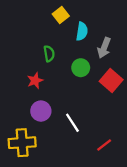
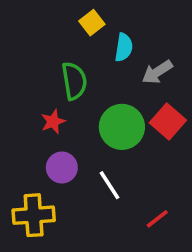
gray arrow: (104, 48) -> (157, 72), turned 36
green semicircle: (49, 54) -> (74, 81), size x1.5
green circle: (81, 68) -> (122, 127), moved, size x1.6

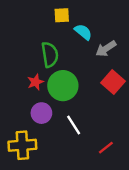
yellow square: (92, 23) -> (62, 15), turned 35
cyan semicircle: (124, 47) -> (83, 32), turned -60
green circle: (122, 127) -> (63, 86), moved

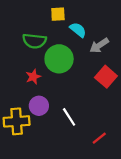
green semicircle: (50, 55) -> (34, 41), moved, turned 105
green circle: (63, 86) -> (59, 59), moved
yellow cross: (22, 145) -> (17, 121), moved

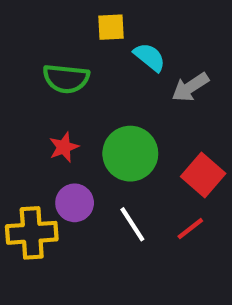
green circle: (59, 59) -> (130, 154), moved
red square: (106, 77) -> (203, 175), moved
red line: (99, 138) -> (190, 229), moved

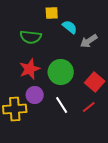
red star: (64, 147) -> (30, 69), size x1.5

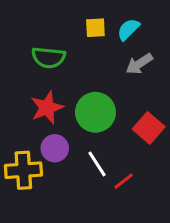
yellow square: (52, 13) -> (95, 28), moved
cyan semicircle: (70, 27) -> (128, 29), moved, turned -84
red line: (89, 107) -> (124, 181), moved

